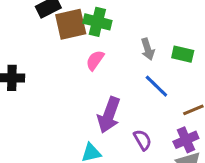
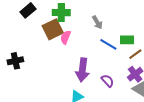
brown square: (71, 24) -> (53, 29), moved
green rectangle: (183, 54) -> (127, 40), moved

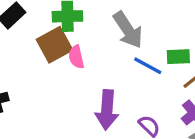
gray arrow: (97, 22) -> (128, 30), size x1.6
pink semicircle: (66, 37) -> (76, 57), turned -32

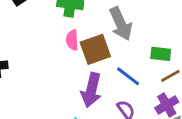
brown square: (55, 45) -> (95, 49), moved
blue line: (148, 66) -> (128, 76), moved

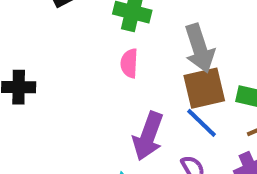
brown square: (95, 49) -> (204, 88), moved

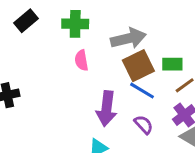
gray arrow: (199, 48) -> (128, 38), turned -72

